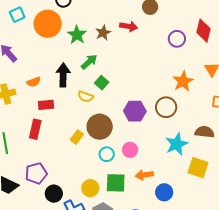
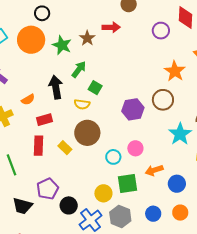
brown circle: (100, 127) -> (87, 133), moved
yellow rectangle: (77, 137) -> (65, 148), moved, turned -72

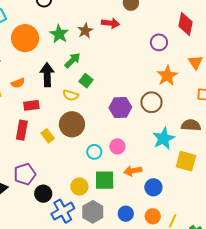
purple circle: (161, 31) -> (159, 42), moved
orange circle: (31, 40) -> (25, 38), moved

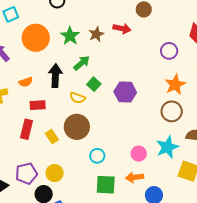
brown circle: (151, 102) -> (172, 111), moved
purple hexagon: (120, 107) -> (125, 92), moved
pink circle: (117, 146) -> (139, 154), moved
yellow circle: (79, 187) -> (55, 173), moved

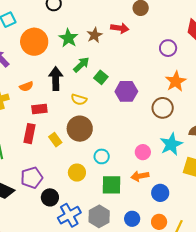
green square: (94, 84) -> (101, 77), moved
brown circle: (172, 111) -> (163, 108), moved
yellow circle: (55, 173) -> (77, 173), moved

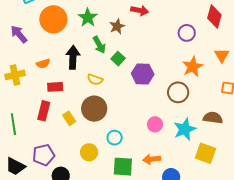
brown star: (94, 35) -> (117, 26), moved
green arrow: (81, 65) -> (99, 45), turned 102
pink circle: (143, 152) -> (155, 124), moved

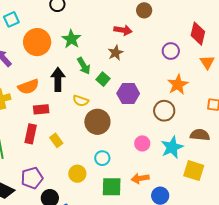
brown star: (117, 26) -> (116, 53), moved
orange triangle: (222, 55) -> (207, 62), moved
orange semicircle: (43, 64) -> (28, 87), size x1.5
brown circle: (94, 109) -> (97, 122), moved

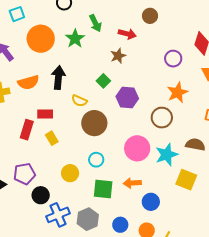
green arrow: (84, 66) -> (95, 23), moved
red rectangle: (41, 109) -> (45, 114), moved
pink circle: (142, 143) -> (137, 148), size x1.6

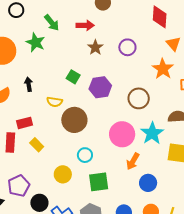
brown star: (118, 56) -> (95, 47), moved
purple circle: (173, 59) -> (127, 47), moved
black arrow: (58, 78) -> (29, 84), size x0.6
orange star: (177, 92) -> (163, 69), moved
orange arrow: (132, 183) -> (133, 161), moved, turned -42

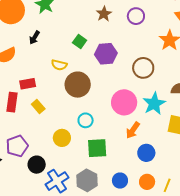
black arrow: (29, 84) -> (34, 38), moved, turned -144

